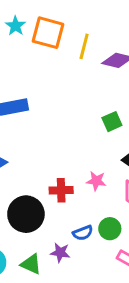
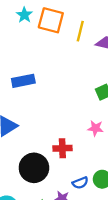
pink star: (96, 181) -> (95, 128), moved

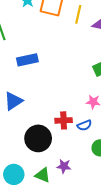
blue semicircle: (80, 183) -> (84, 125), moved

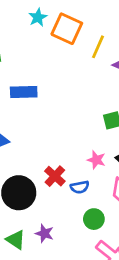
red cross: (64, 120) -> (55, 176), turned 35

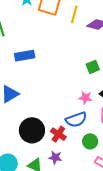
red cross: (55, 176) -> (58, 134), moved
blue semicircle: (80, 187) -> (76, 120), size x1.5

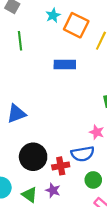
blue rectangle: (25, 56) -> (65, 65), moved
red cross: (58, 134) -> (61, 166), turned 35

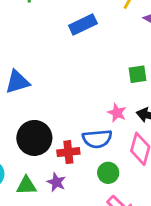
blue rectangle: (65, 65) -> (83, 25), turned -30
green triangle: (30, 195) -> (26, 186), turned -42

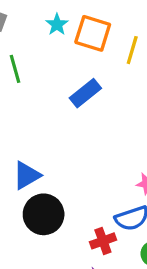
black circle: (34, 138) -> (44, 214), moved

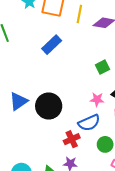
black circle: (44, 214) -> (49, 106), moved

